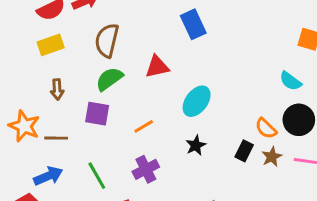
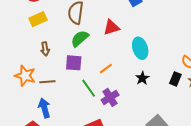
cyan ellipse: (197, 101) -> (140, 48), turned -50
blue arrow: (48, 176) -> (44, 108), turned -78
green line: (97, 176) -> (89, 88), moved

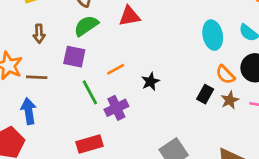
cyan ellipse: (140, 48) -> (213, 35), moved
black star: (142, 78) -> (150, 82), moved

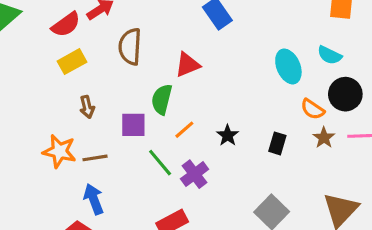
green semicircle: (86, 26) -> (162, 99), moved, turned -30
black rectangle: (205, 94) -> (277, 143), moved

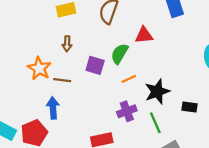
black star: (228, 135) -> (157, 92), size x1.6
black rectangle: (277, 143) -> (189, 107), turned 64
green line: (160, 163) -> (155, 123), moved

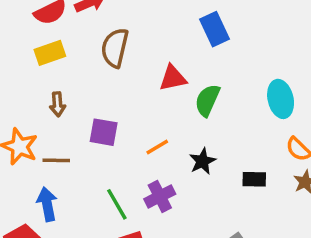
green semicircle: (120, 54) -> (207, 100), moved
black star: (157, 92) -> (202, 161), size x0.7
green line: (155, 123) -> (117, 204), moved

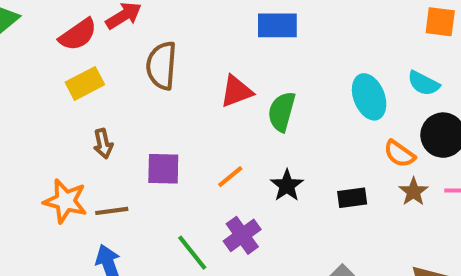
blue rectangle: (214, 29) -> (277, 25), turned -56

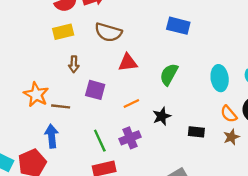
brown semicircle: (162, 66) -> (108, 32), turned -92
red triangle: (236, 91) -> (128, 62), moved
brown arrow: (103, 144) -> (74, 64), moved

